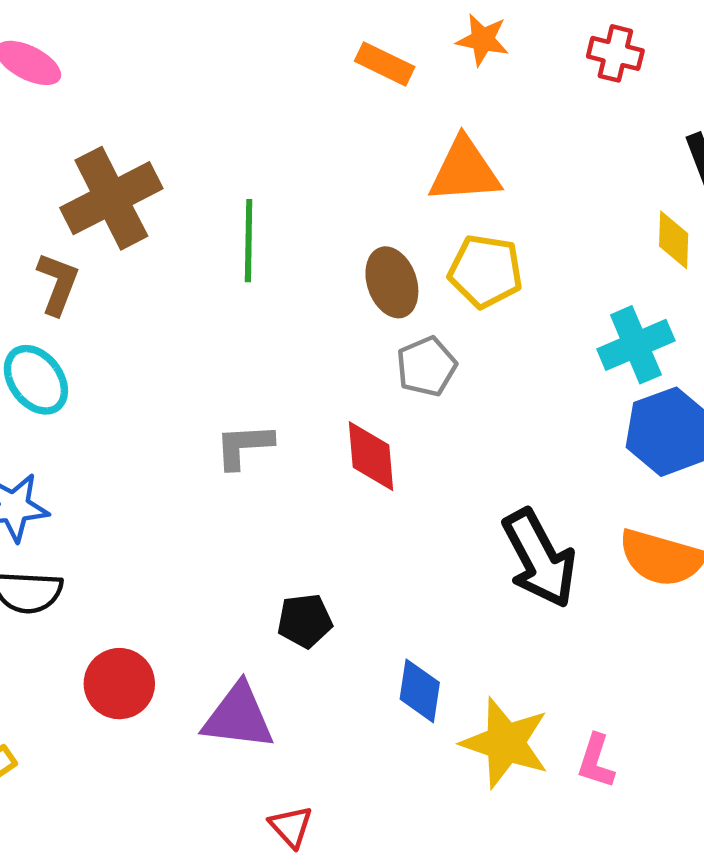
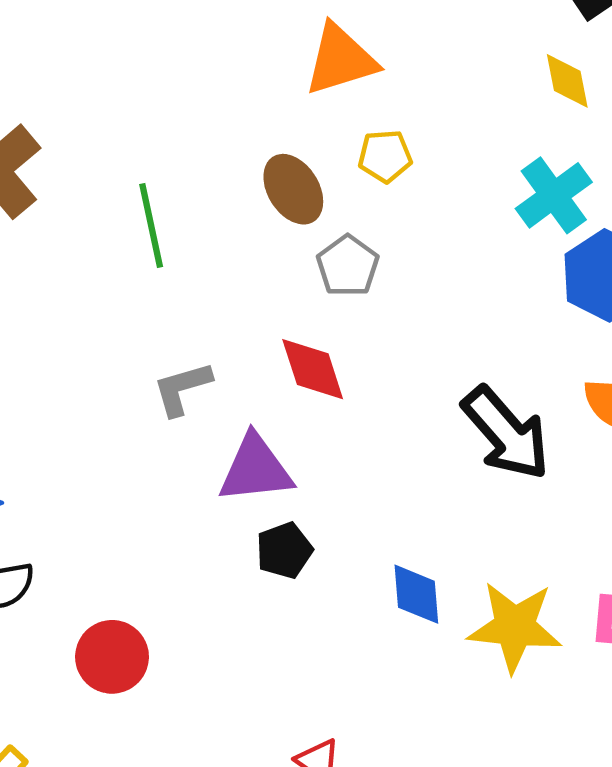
green line: (249, 241) -> (151, 225), moved
yellow pentagon: (486, 271) -> (385, 156), size x0.7
purple triangle: (238, 717) -> (256, 469), moved

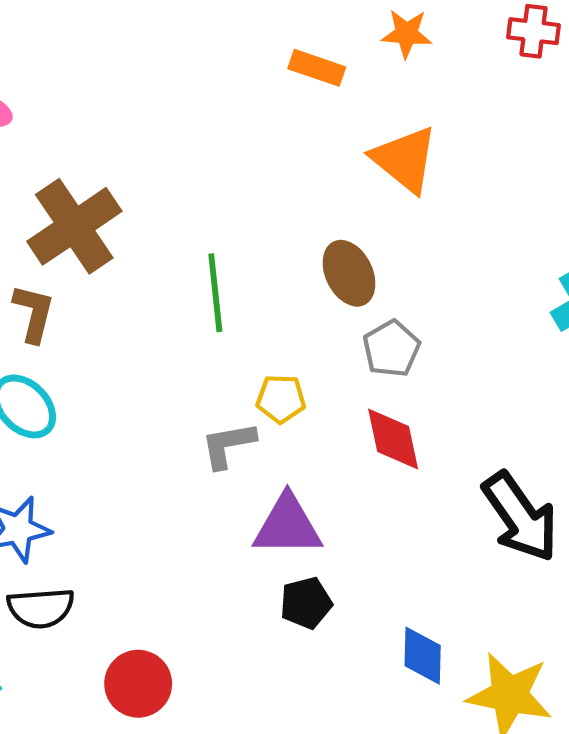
orange triangle: (341, 60) -> (405, 159), turned 50
yellow pentagon: (385, 156) -> (281, 399), moved
red diamond: (313, 369) -> (393, 439), moved

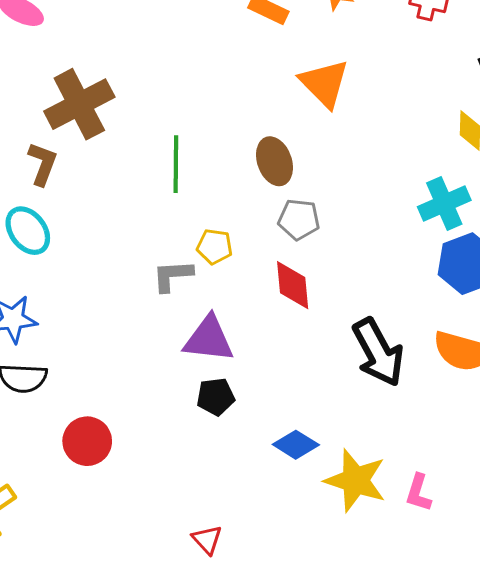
gray pentagon: (391, 349) -> (299, 219), turned 30
blue diamond: (423, 656) -> (296, 445), turned -66

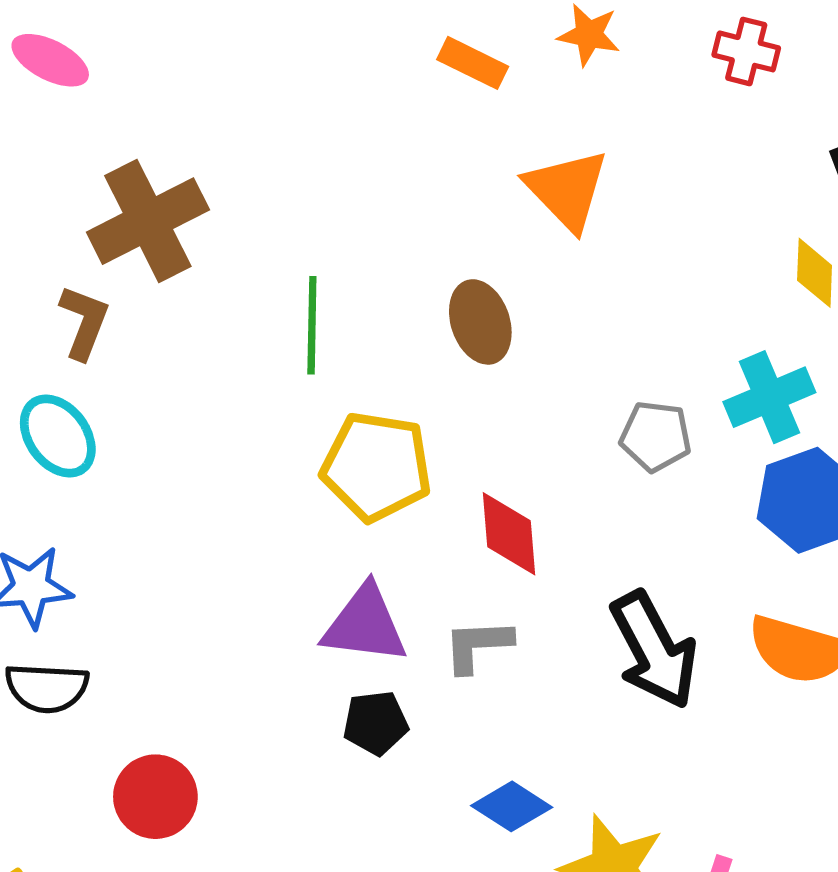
gray pentagon: (299, 219) -> (656, 436), moved
yellow pentagon: (215, 247) -> (376, 467), size x1.8
gray L-shape: (172, 276) -> (478, 645), moved

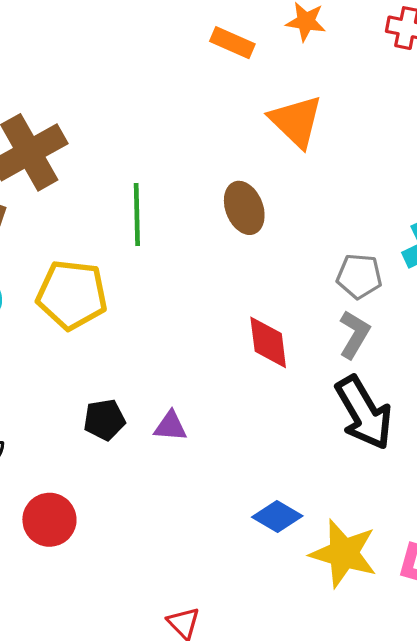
yellow pentagon: (376, 467) -> (72, 295), moved
purple triangle: (365, 625) -> (170, 426), moved, size x0.6
gray L-shape: (478, 645) -> (354, 334), moved, turned 126
black pentagon: (376, 723) -> (104, 420), moved

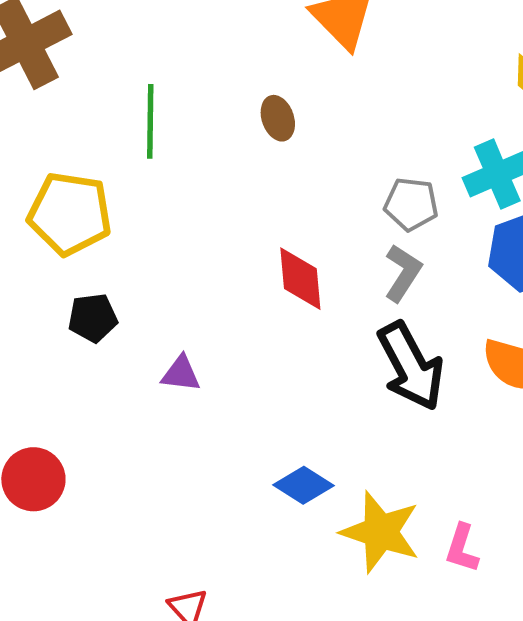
brown ellipse: (244, 208) -> (278, 118), size x0.7
black pentagon: (104, 420) -> (93, 318), moved

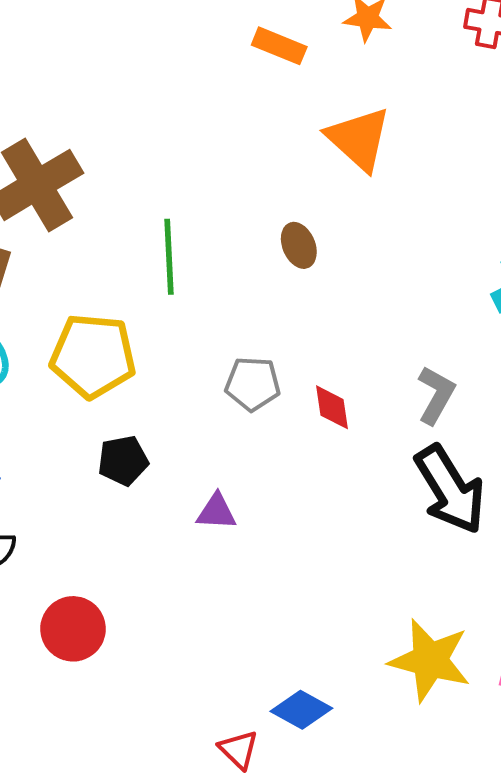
gray pentagon: (411, 204) -> (253, 384), moved
red diamond: (300, 279) -> (332, 407), size x0.7
blue diamond: (303, 485) -> (301, 710), moved

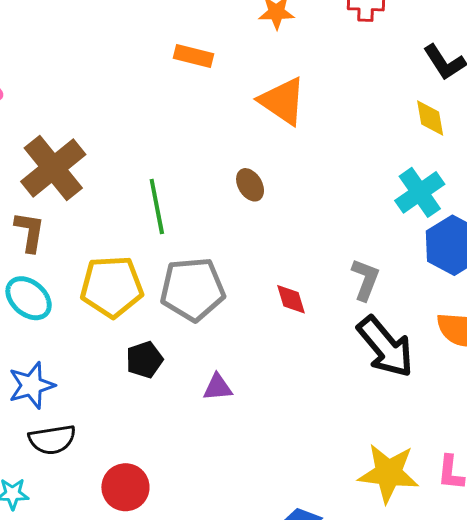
orange rectangle: (279, 46) -> (194, 56), moved
gray pentagon: (253, 384) -> (192, 289), moved, size x1.6

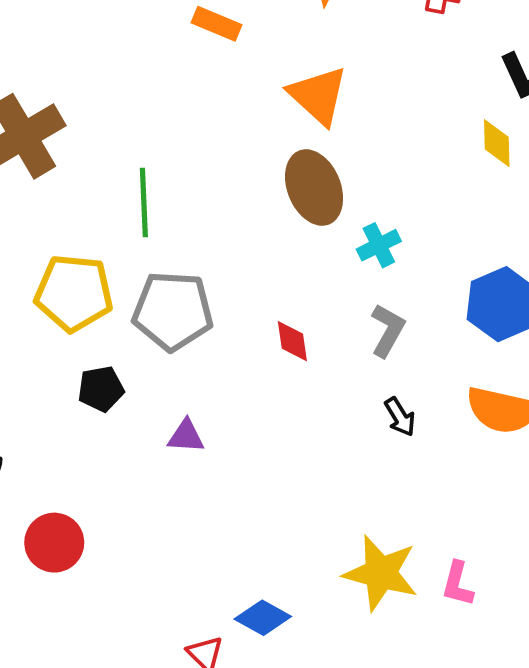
brown ellipse: (250, 185) -> (314, 187), moved, size x1.8
cyan cross: (420, 192) -> (379, 245), moved, size x0.7
black arrow: (385, 347) -> (400, 417), size x0.5

